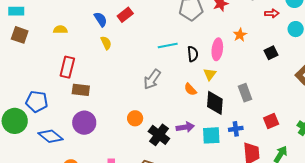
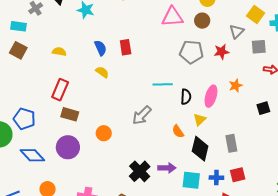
red rectangle: (125, 15) -> (126, 47), turned -70
yellow semicircle: (106, 43) -> (102, 72), turned -40
orange circle: (135, 118) -> (104, 133), moved
red square: (271, 121) -> (238, 175), moved

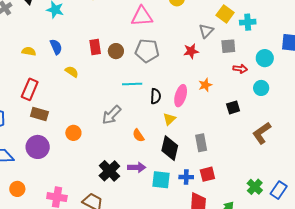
brown circle: (202, 21) -> (116, 51), moved
blue semicircle: (100, 48) -> (56, 47), moved
gray pentagon: (191, 52) -> (147, 51), moved
orange semicircle: (178, 131) -> (138, 135), moved

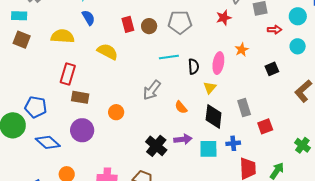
blue semicircle: (56, 47) -> (88, 18), moved
yellow semicircle: (29, 51) -> (63, 36), size x1.6
yellow semicircle: (72, 72) -> (108, 52), size x1.5
red square: (207, 174) -> (265, 126), moved

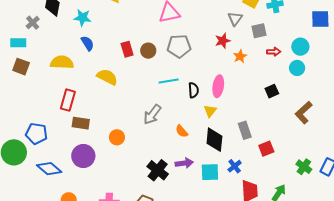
cyan circle: (298, 16) -> (300, 47), moved
orange star: (242, 50) -> (240, 56), moved
blue cross: (233, 143) -> (235, 166), turned -32

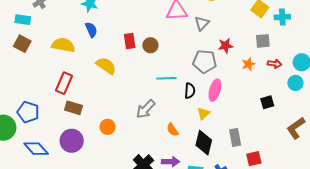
gray triangle: (235, 19) -> (202, 23), moved
gray pentagon: (179, 46) -> (205, 61), moved
orange star: (240, 56) -> (248, 64), moved

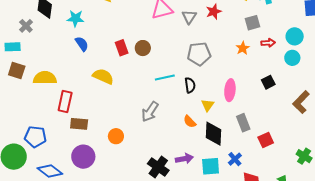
yellow semicircle: (63, 45) -> (45, 78), moved
red star: (226, 46) -> (214, 12), moved
pink ellipse: (215, 90) -> (230, 90), moved
orange semicircle: (172, 130) -> (190, 122), moved

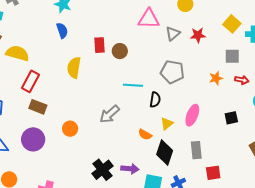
yellow semicircle: (103, 76) -> (74, 68), turned -120
orange semicircle: (190, 122) -> (145, 135), turned -32

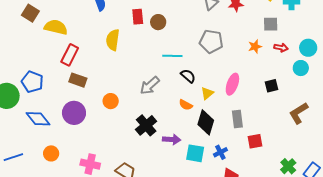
black semicircle: (155, 100) -> (188, 76), moved, turned -56
black cross: (102, 170) -> (146, 125), moved

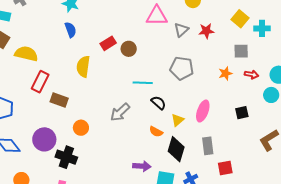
red rectangle: (138, 17) -> (108, 43), turned 63
brown rectangle: (78, 80) -> (59, 100), moved
black cross: (146, 125) -> (66, 157), moved, turned -30

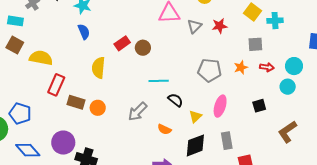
gray pentagon: (182, 68) -> (210, 70), moved
orange circle: (81, 128) -> (98, 108), moved
orange semicircle: (156, 132) -> (164, 129), moved
black diamond: (176, 149) -> (195, 145), turned 55

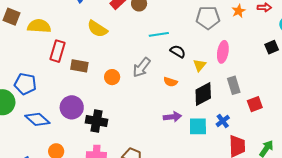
yellow semicircle: (98, 68) -> (97, 29), turned -55
black square: (259, 106) -> (272, 47), moved
orange circle: (98, 108) -> (112, 77), moved

